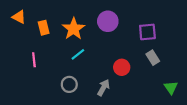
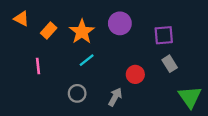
orange rectangle: (44, 28) -> (49, 30), turned 56
green triangle: (171, 88) -> (190, 97), size x1.5

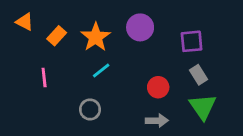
gray arrow: (115, 97) -> (157, 121), moved, turned 60
green triangle: (190, 97) -> (203, 107), moved

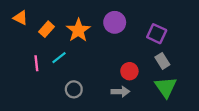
purple square: (192, 41) -> (157, 34), turned 30
cyan line: (101, 71) -> (59, 58), moved
gray arrow: (157, 121) -> (120, 92), moved

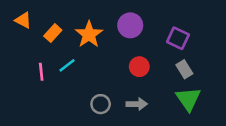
red circle: (129, 71) -> (139, 67), moved
gray circle: (74, 89) -> (101, 104), moved

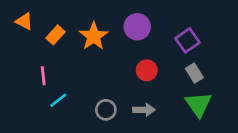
purple square: (178, 38) -> (188, 40), turned 30
cyan line: (67, 65) -> (58, 100), moved

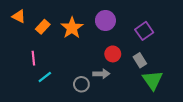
gray rectangle: (194, 73) -> (140, 60), moved
gray arrow: (144, 110) -> (101, 74), moved

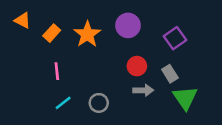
pink line: (33, 58) -> (57, 71), moved
gray arrow: (101, 74) -> (143, 90), moved
cyan line: (45, 77) -> (63, 103), moved

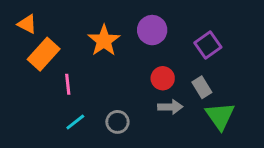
orange rectangle: (52, 33) -> (44, 54), moved, size x1.5

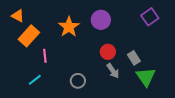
purple square: (208, 45) -> (150, 17), moved
gray arrow: (170, 107) -> (113, 71), turned 56
cyan line: (75, 122) -> (35, 80), moved

